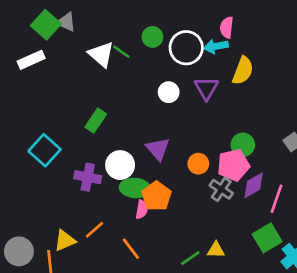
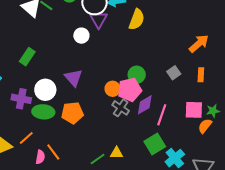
purple triangle: (206, 88) -> (99, 19), moved
orange circle: (198, 164) -> (113, 89), moved
green ellipse: (135, 188) -> (43, 112), moved
orange pentagon: (156, 196) -> (72, 113), turned 30
pink semicircle: (142, 210) -> (40, 157), moved

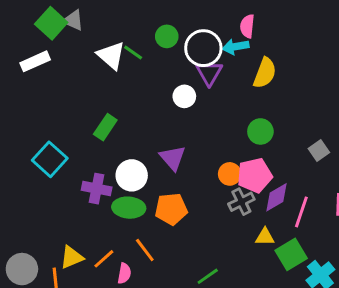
green circle: (137, 75) -> (260, 131), moved
gray cross: (121, 108) -> (241, 202), turned 30
orange line: (26, 138) -> (104, 259), moved
orange line: (53, 152) -> (145, 250), moved
yellow triangle: (117, 153) -> (265, 237), moved

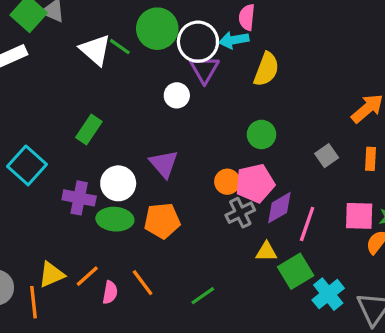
green circle: (167, 36) -> (157, 29), size x1.6
orange line: (145, 250) -> (143, 283), moved

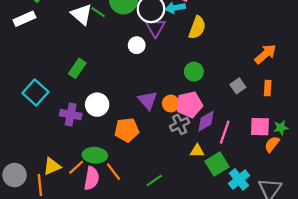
purple triangle: (164, 164) -> (148, 100), moved
green ellipse: (115, 219) -> (95, 155), moved
pink semicircle: (110, 292) -> (92, 178), size x1.5

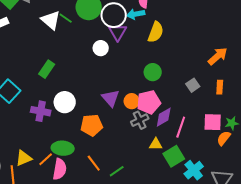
orange line: (114, 172) -> (94, 163), moved

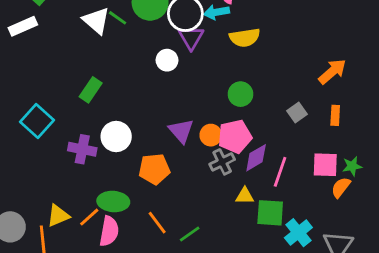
yellow semicircle: (156, 32) -> (245, 38), turned 60
green square: (174, 156) -> (270, 213), turned 35

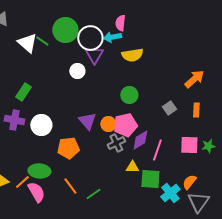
purple cross: (82, 149) -> (14, 120), moved
orange semicircle: (341, 187) -> (189, 182), moved
pink semicircle: (109, 231) -> (36, 192), turned -40

